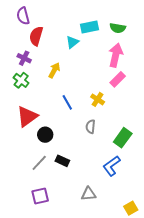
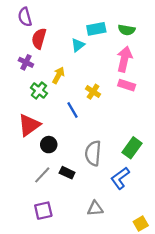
pink rectangle: (118, 79) -> (127, 85), turned 63
green cross: (21, 80) -> (39, 90), moved
yellow cross: (98, 99) -> (93, 92), moved
gray semicircle: (90, 127) -> (93, 153), moved, size x1.6

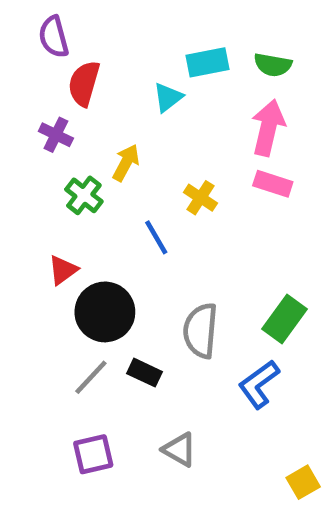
red triangle: (29, 125) -> (63, 270), size x0.6
black circle: (49, 145) -> (105, 312), size x1.6
gray triangle: (95, 208) -> (180, 450), moved, turned 35

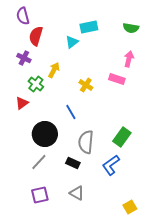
green semicircle: (273, 65) -> (131, 28), moved
pink arrow: (268, 128) -> (129, 59), moved, size x0.7
blue line: (156, 237) -> (71, 112), moved
red triangle: (63, 270) -> (22, 103), moved
black rectangle: (145, 373) -> (73, 163), moved

